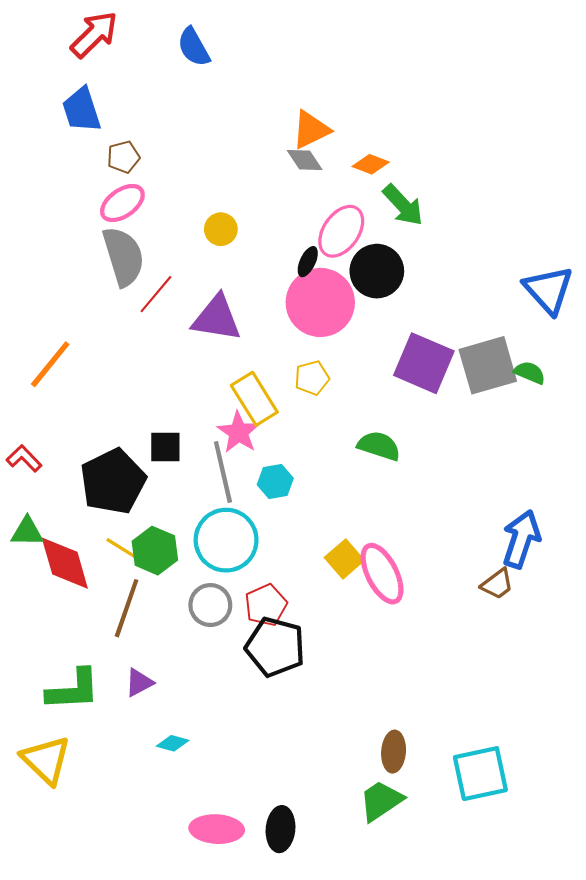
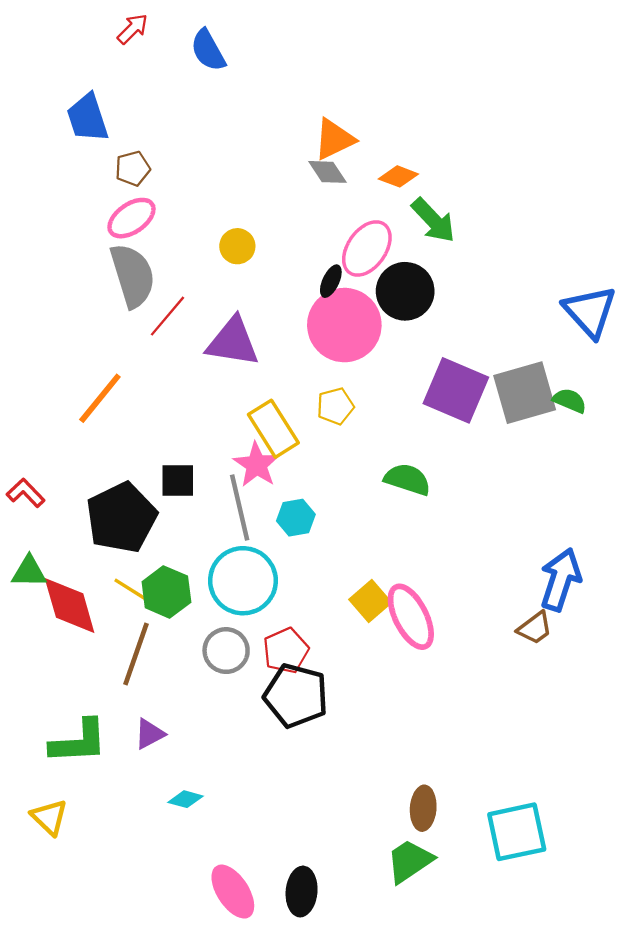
red arrow: (94, 34) -> (133, 29), moved, size x0.6
orange line: (50, 364) -> (100, 398), moved
yellow triangle: (46, 760) -> (49, 817), size x0.7
pink ellipse: (217, 829) -> (233, 892), turned 54

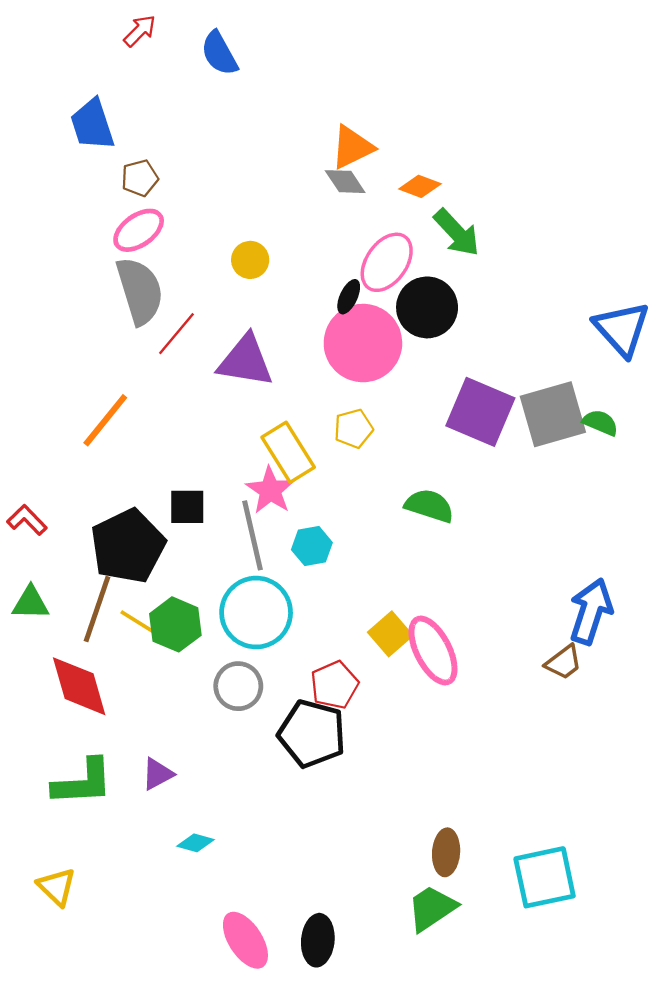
red diamond: (70, 605) -> (79, 686), moved
red pentagon: (286, 651) -> (334, 685), moved
brown line: (136, 654) -> (97, 609), moved
yellow triangle: (49, 817) -> (57, 887), moved

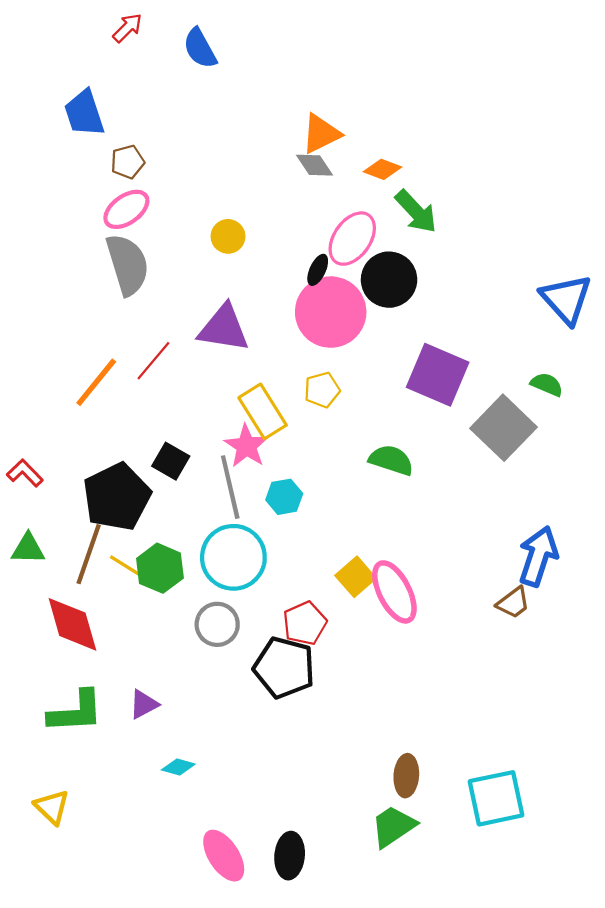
red line: (177, 334) -> (153, 361), moved
gray square: (553, 414) -> (504, 428), moved, turned -30
black square: (187, 507) -> (171, 461), turned 30

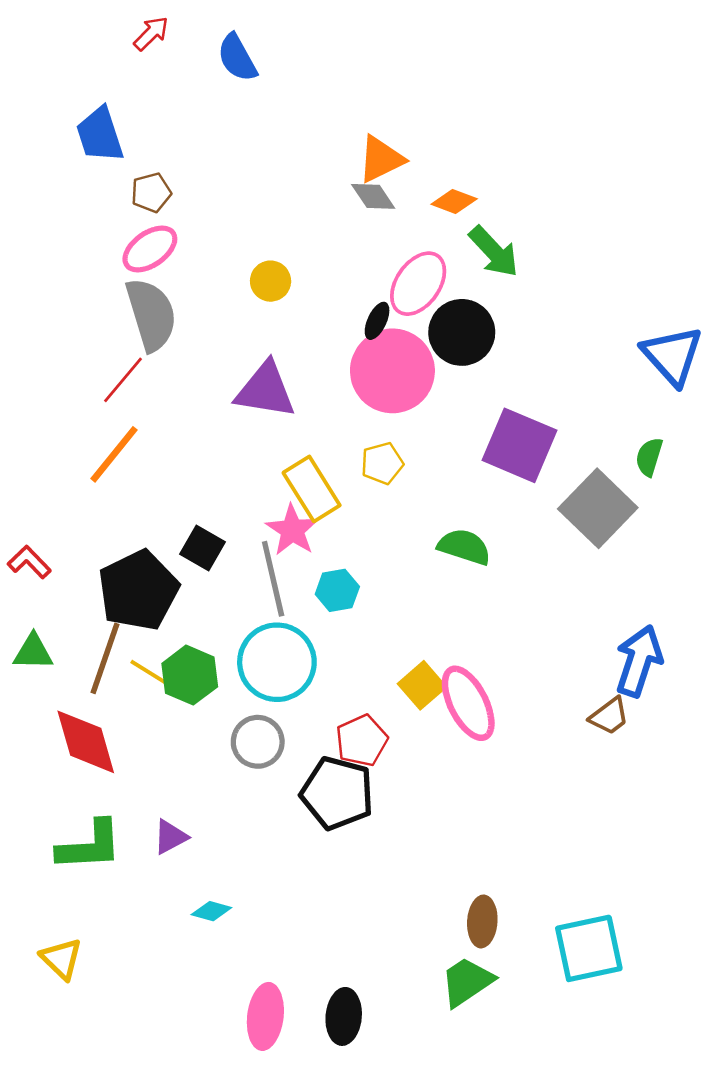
red line: (153, 361) -> (123, 380), moved
green semicircle: (547, 384) -> (649, 457), turned -96
pink ellipse: (224, 856) -> (265, 1016), turned 40

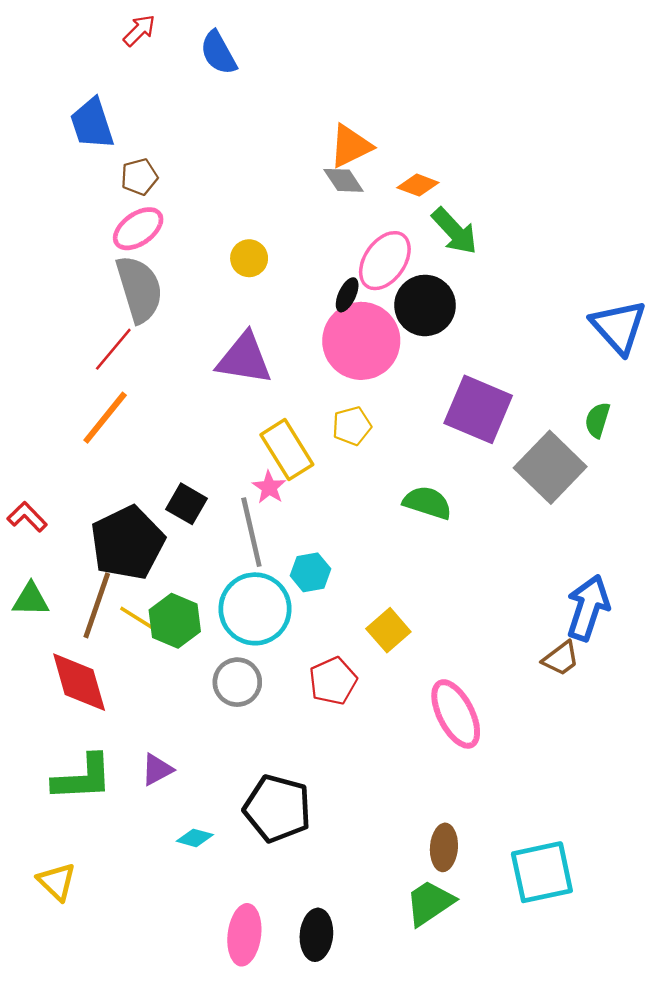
pink star: (292, 530) -> (269, 487), size x0.7
cyan hexagon: (337, 590) -> (310, 572), moved
pink ellipse: (468, 703) -> (456, 714), moved
black pentagon: (337, 793) -> (277, 808), moved

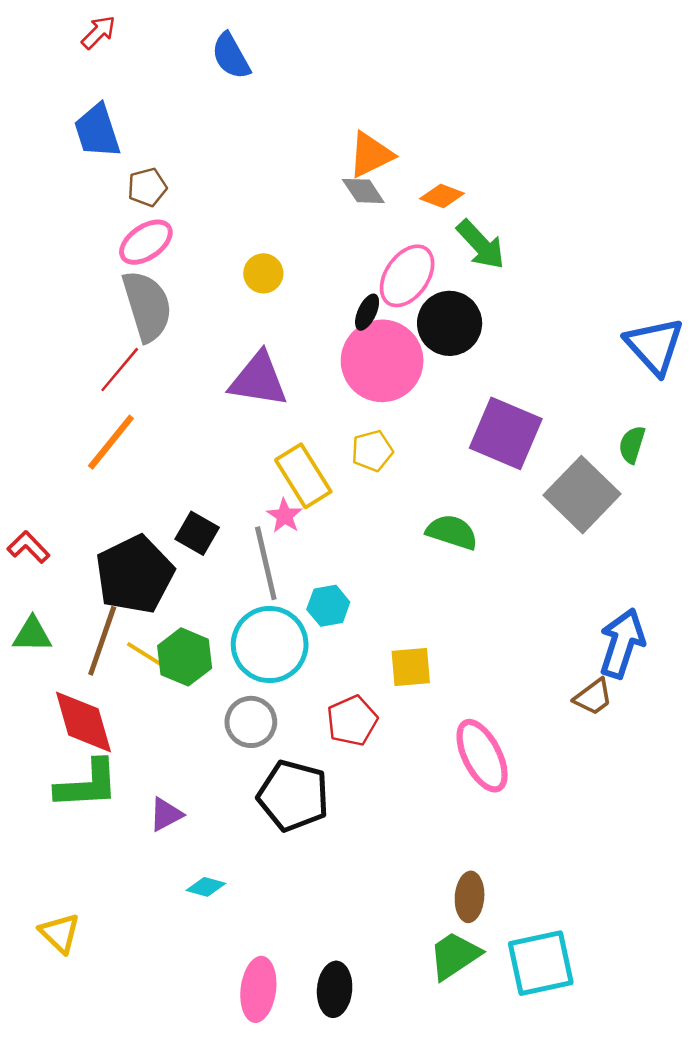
red arrow: (139, 30) -> (98, 32), moved
yellow square: (388, 630) -> (411, 667), turned 36
green L-shape: (83, 778) -> (87, 784), moved
black pentagon: (277, 808) -> (293, 796), moved
cyan square: (542, 872) -> (541, 963), moved

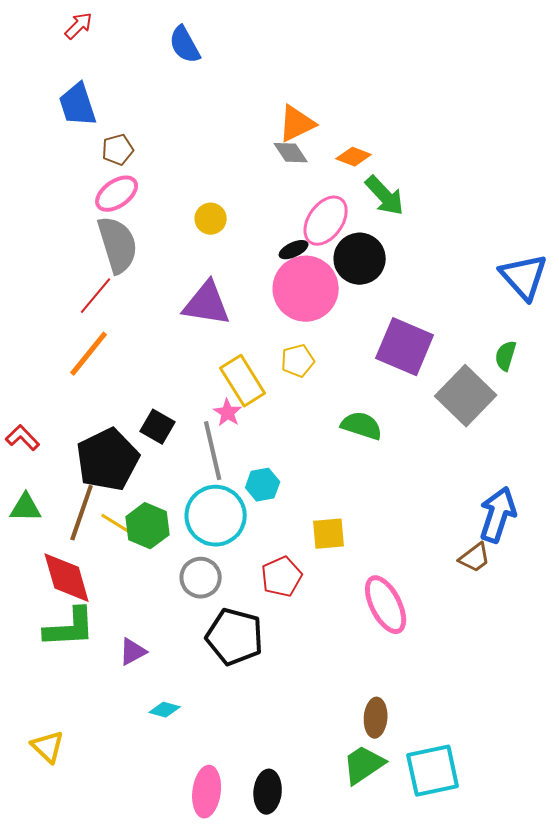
black ellipse: (367, 312) -> (294, 250), turned 40

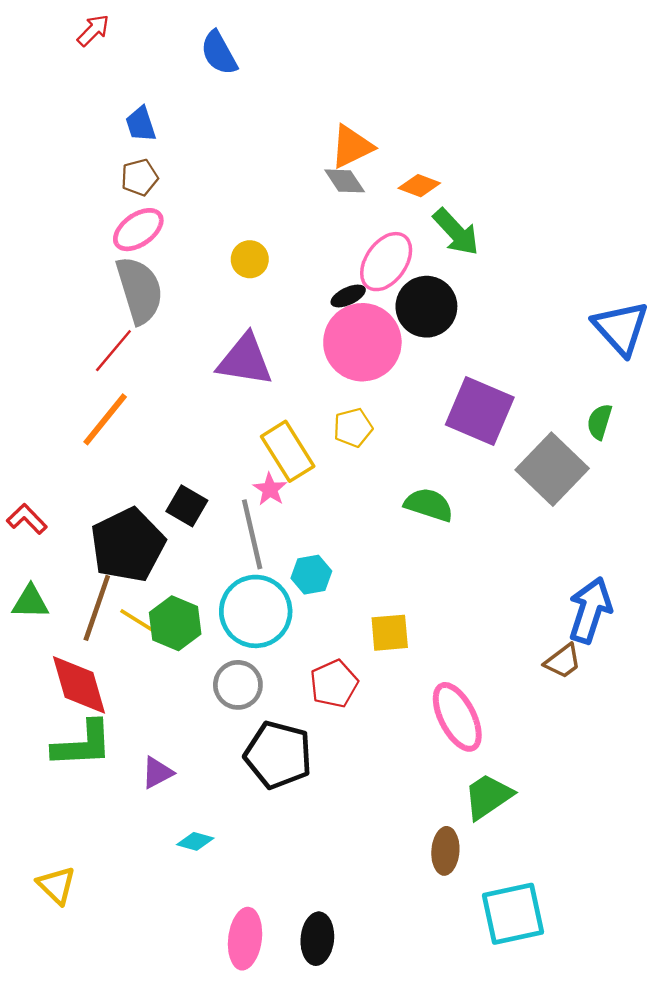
blue trapezoid: (78, 105) -> (141, 124), moved, size x0.7
green trapezoid: (364, 765) -> (488, 796), moved

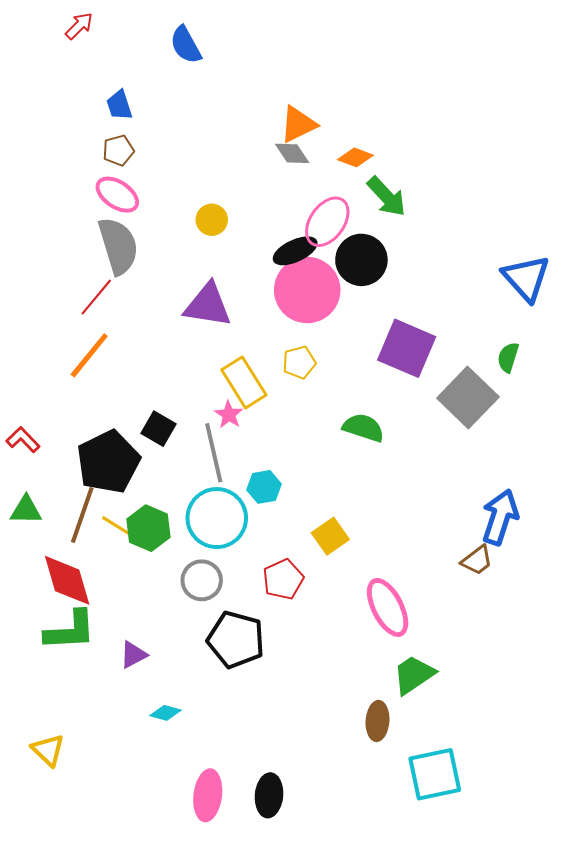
pink ellipse: (138, 230) -> (117, 195), turned 69
black ellipse: (348, 296) -> (295, 251), size x1.5
yellow square: (390, 633) -> (330, 536), turned -30

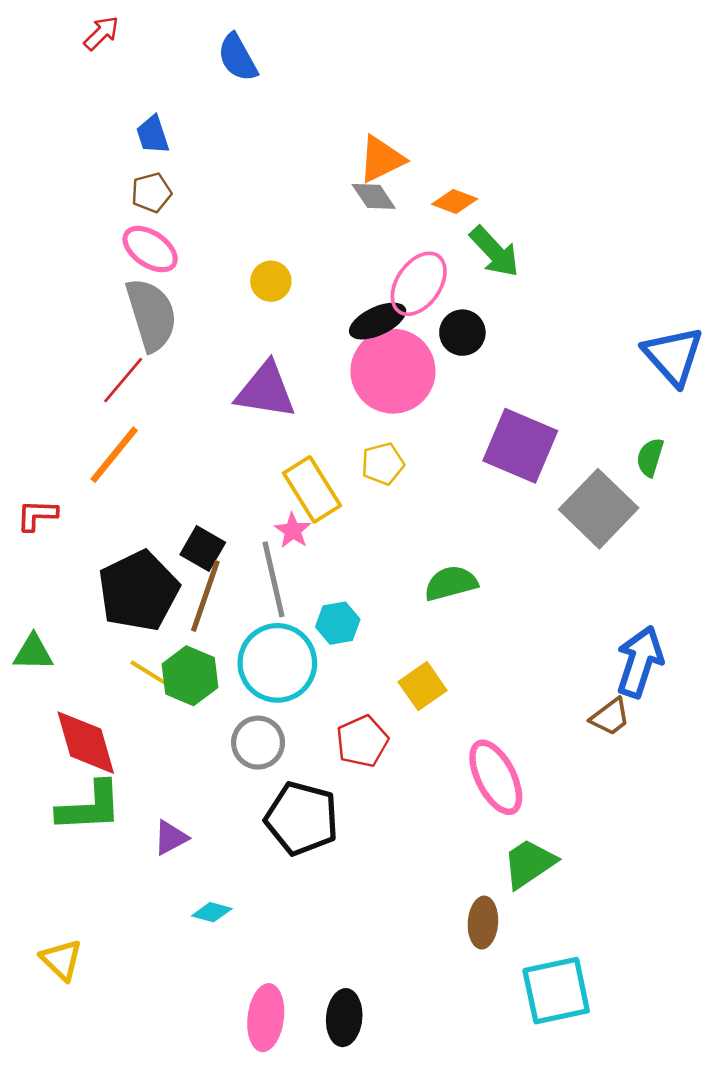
black circle: (361, 260) -> (462, 333), size x0.7
green semicircle: (363, 428) -> (451, 583), moved, turned -33
red L-shape: (23, 440) -> (37, 515), moved, turned -44
brown line: (82, 515) -> (205, 596), moved

